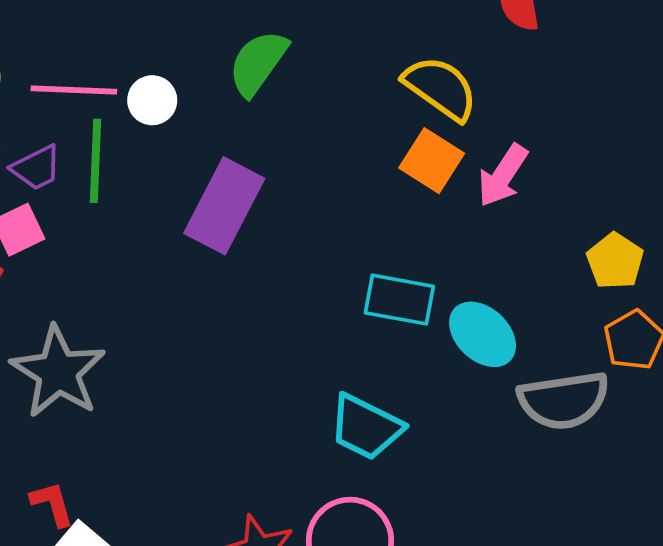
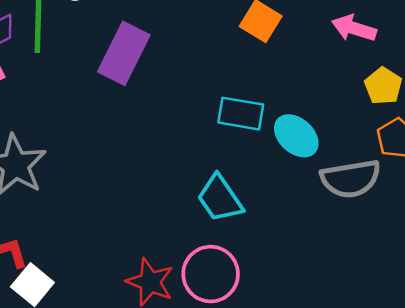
pink arrow: (503, 176) -> (354, 28), moved, turned 75
cyan trapezoid: (366, 427) -> (220, 198), turned 30

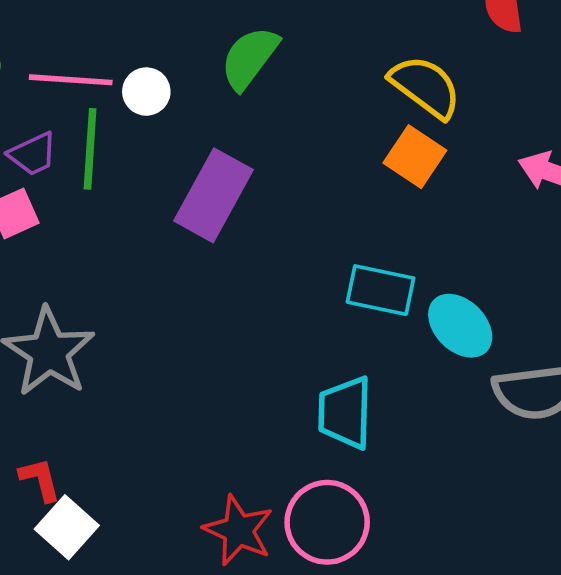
cyan trapezoid: (220, 198) -> (345, 413), turned 34

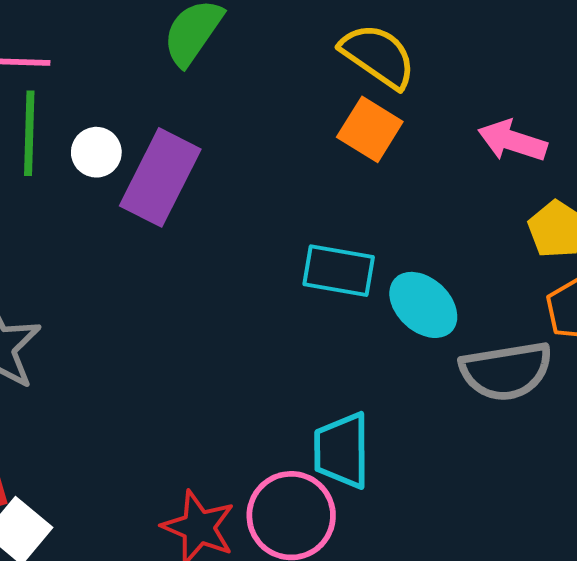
white circle: (146, 92) -> (96, 152), moved
cyan trapezoid: (345, 413) -> (342, 450), moved

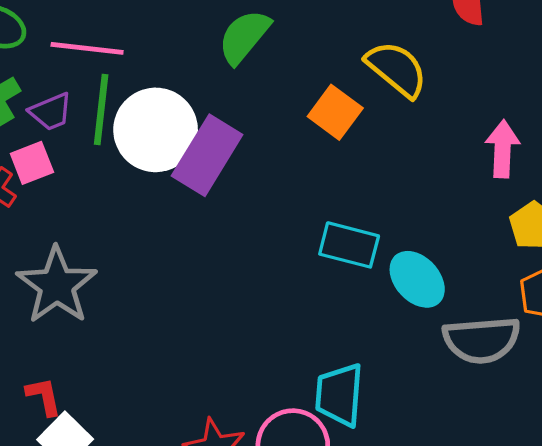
orange square: (370, 129) -> (335, 112), moved
pink arrow: (512, 141) -> (502, 149), turned 70
white circle: (96, 152) -> (156, 130), size x2.0

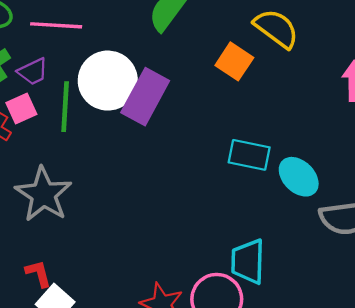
green line: (101, 110) -> (65, 107), moved

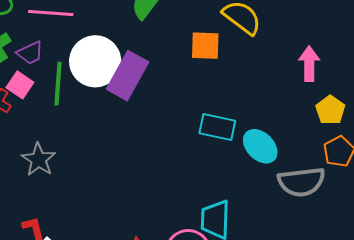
orange square: (234, 61) -> (205, 46), turned -32
pink square: (21, 109) -> (20, 85), turned -32
gray star: (44, 194) -> (39, 160), size x0.7

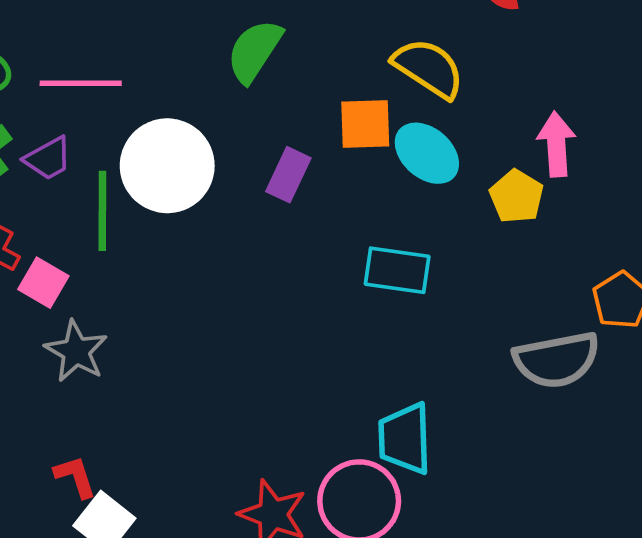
purple rectangle: (128, 76) -> (288, 175), moved, size x0.6
pink square: (20, 85) -> (43, 283), moved
yellow pentagon: (330, 110) -> (517, 196), moved
cyan ellipse: (260, 146) -> (427, 153), moved

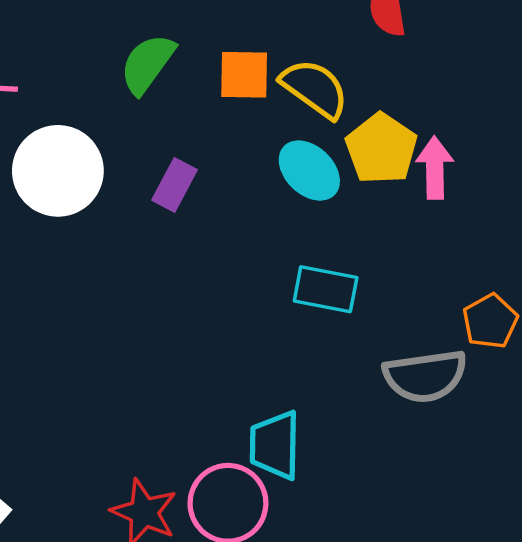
orange square: (365, 124) -> (244, 75), moved
yellow pentagon: (517, 196) -> (381, 149), moved, size x1.4
cyan rectangle: (397, 270) -> (326, 289), moved

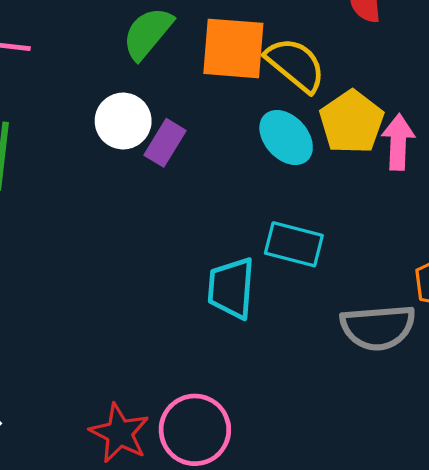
orange square: (244, 75) -> (233, 48), size x1.4
white circle: (58, 171) -> (123, 121), moved, size x0.7
cyan trapezoid: (275, 445) -> (231, 288), moved

